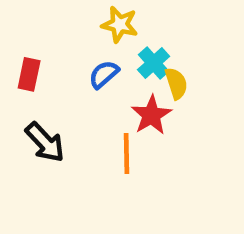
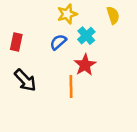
yellow star: (120, 24) -> (67, 14), turned -30
yellow semicircle: (176, 83) -> (113, 15), moved

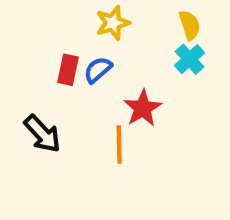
cyan cross: (86, 36) -> (190, 59), moved
red rectangle: (16, 42) -> (68, 70), moved

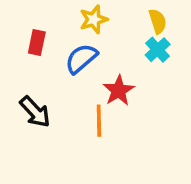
red rectangle: (68, 70) -> (37, 43), moved
blue semicircle: (98, 70) -> (81, 59), size x1.4

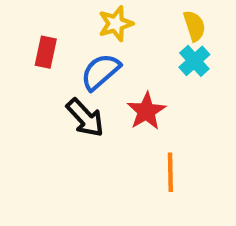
black arrow: (35, 112) -> (85, 118), moved
orange line: (99, 121) -> (170, 172), moved

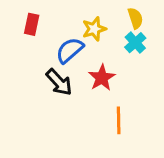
yellow star: (116, 24) -> (94, 29), moved
red rectangle: (46, 52) -> (32, 24), moved

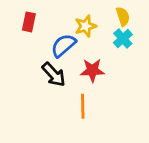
red star: (102, 78) -> (92, 70), turned 30
orange line: (119, 120) -> (83, 106), moved

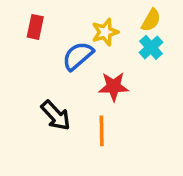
yellow semicircle: (123, 16) -> (151, 20), turned 48
black arrow: (54, 74) -> (56, 115), moved

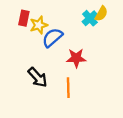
yellow star: (105, 32) -> (39, 25), moved
cyan cross: (151, 47) -> (90, 18), moved

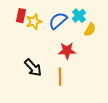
yellow semicircle: (101, 14) -> (90, 30), moved
blue semicircle: (52, 38) -> (58, 21), moved

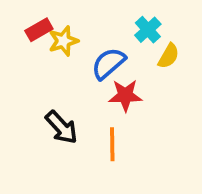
red rectangle: (21, 16) -> (39, 30), turned 48
blue semicircle: (58, 21) -> (108, 63), moved

